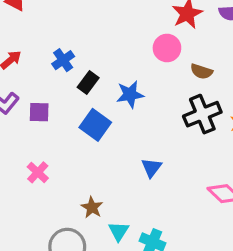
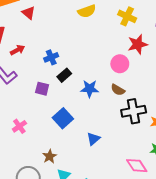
brown semicircle: (202, 71) -> (118, 90), moved
purple square: (39, 112) -> (42, 89), moved
blue square: (95, 125) -> (63, 118), moved

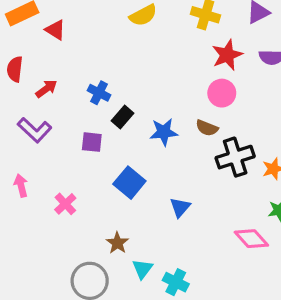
blue cross: (51, 57) -> (99, 93), turned -32
pink circle: (120, 64) -> (222, 93), moved

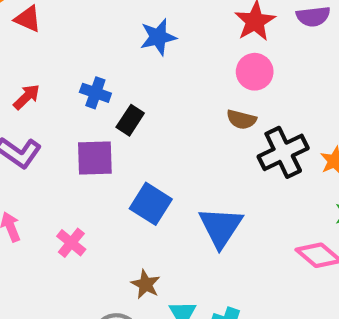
blue star: (164, 132) -> (158, 37), moved
purple square: (92, 142) -> (95, 158), size x1.4
blue triangle: (180, 207) -> (221, 227), size x1.6

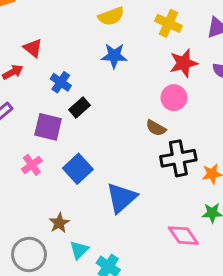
red triangle: (28, 19) -> (33, 48), moved
pink cross: (71, 243) -> (32, 165), moved

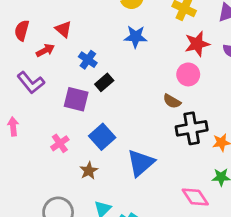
pink cross: (32, 165) -> (60, 143), moved
brown star: (59, 223) -> (89, 171), moved

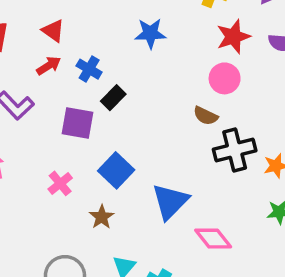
red arrow: (45, 50) -> (49, 66), moved
pink diamond: (195, 197) -> (213, 239), moved

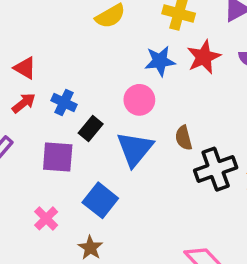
blue star: (150, 33) -> (160, 61), moved
pink circle: (225, 78) -> (139, 100), moved
brown semicircle: (206, 116) -> (184, 138), turned 55
blue triangle: (170, 201) -> (135, 149), moved

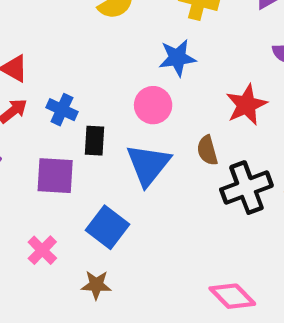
red star: (204, 57) -> (246, 105), moved
black rectangle: (91, 128) -> (95, 141), turned -35
brown star: (90, 248) -> (96, 285), turned -30

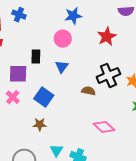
blue cross: (62, 110) -> (19, 15), moved
brown semicircle: (207, 150) -> (88, 91), moved, turned 120
blue triangle: (148, 165) -> (62, 67), size x0.6
pink cross: (42, 250) -> (13, 97), moved

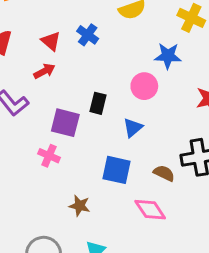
pink cross: (13, 97) -> (49, 156), turned -32
blue square: (44, 97) -> (116, 170), moved, turned -36
pink diamond: (104, 127) -> (150, 210), moved

